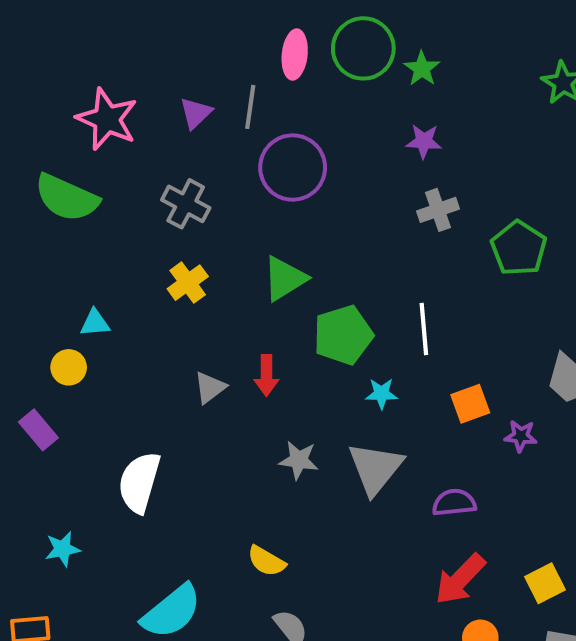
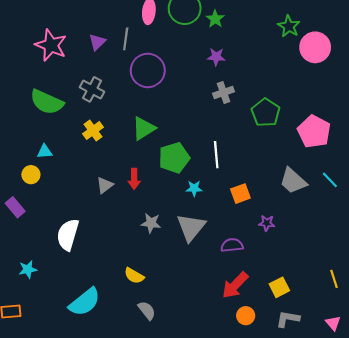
green semicircle: (67, 198) -> (47, 102), moved
purple star: (521, 436) -> (267, 223), moved

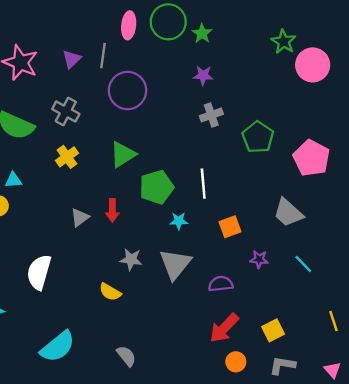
cyan line: (330, 180) -> (303, 264), moved
yellow semicircle: (134, 276) -> (110, 292), moved

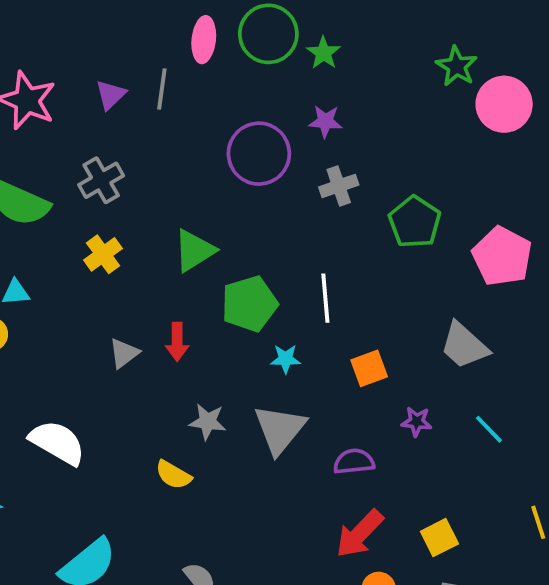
purple circle: (128, 91) -> (259, 154), moved
gray cross: (66, 111) -> (101, 180), turned 32
white semicircle: (39, 272) -> (57, 443), turned 104

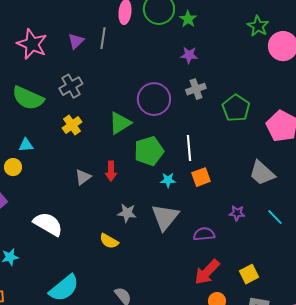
purple circle: (259, 154) -> (154, 99), moved
orange square: (369, 368) -> (201, 177), moved

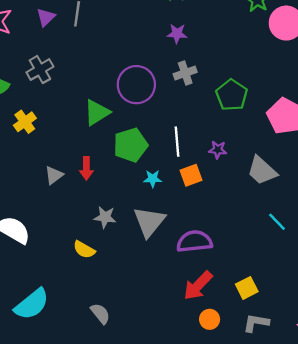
yellow cross: (72, 125) -> (25, 122), moved
purple star: (237, 213) -> (218, 150), moved
purple semicircle: (204, 234) -> (194, 241), size x1.4

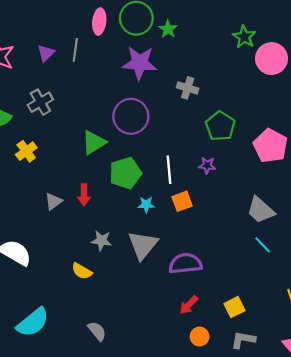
purple star: (177, 34) -> (140, 63), moved, size x1.8
gray cross: (185, 73) -> (188, 88), moved, turned 36
purple star: (218, 150) -> (207, 165), moved
gray trapezoid: (262, 171) -> (261, 210), moved
red arrow: (198, 286) -> (189, 305), size x0.7

